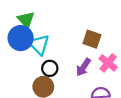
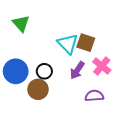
blue circle: (21, 38) -> (16, 71), moved
cyan triangle: (39, 45) -> (68, 44), moved

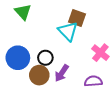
brown square: (86, 43) -> (77, 18), moved
purple arrow: (77, 70) -> (62, 73), moved

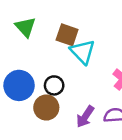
brown square: (77, 18) -> (67, 35), moved
purple arrow: (62, 73) -> (85, 117), moved

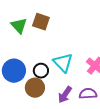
brown square: (67, 35) -> (41, 22), moved
cyan triangle: (83, 52) -> (63, 63), moved

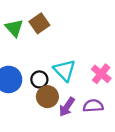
brown square: (41, 22) -> (39, 23), turned 36
brown circle: (35, 88) -> (47, 97), moved

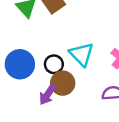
purple arrow: (67, 107) -> (48, 94), moved

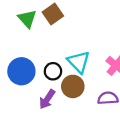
brown circle: (63, 83) -> (73, 86), moved

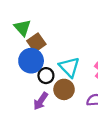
brown square: (53, 14) -> (36, 43), moved
blue circle: (21, 71) -> (31, 61), moved

